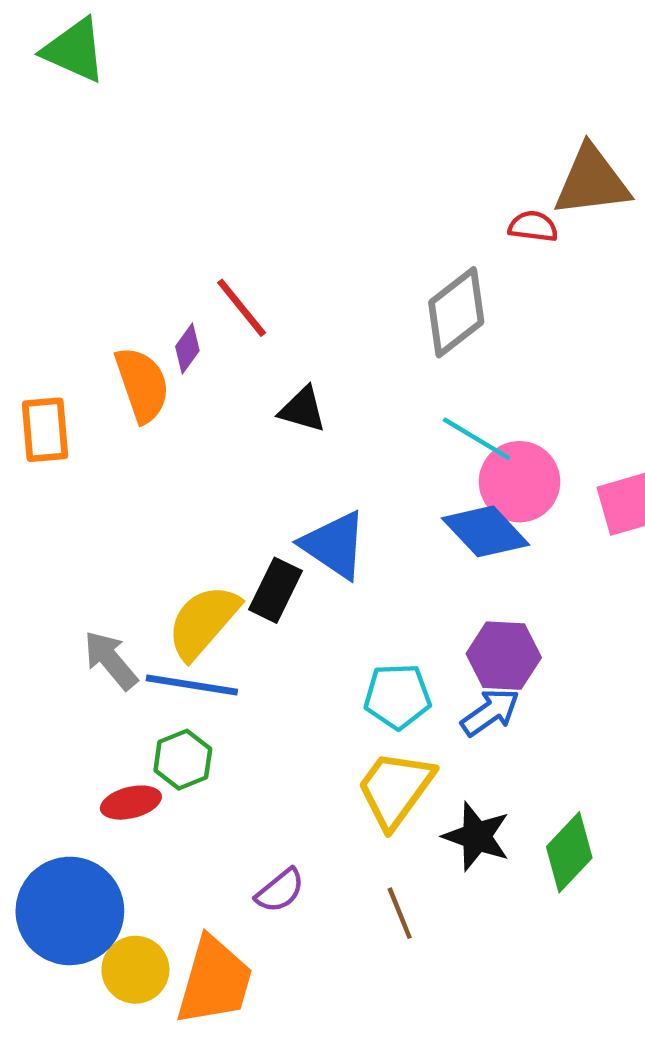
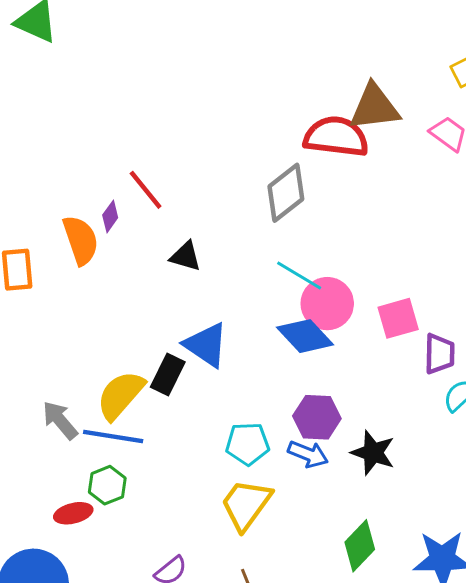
red semicircle: (533, 226) -> (336, 137), size x2.0
blue arrow: (490, 712) -> (308, 454), turned 57
black star: (477, 836) -> (373, 453), moved

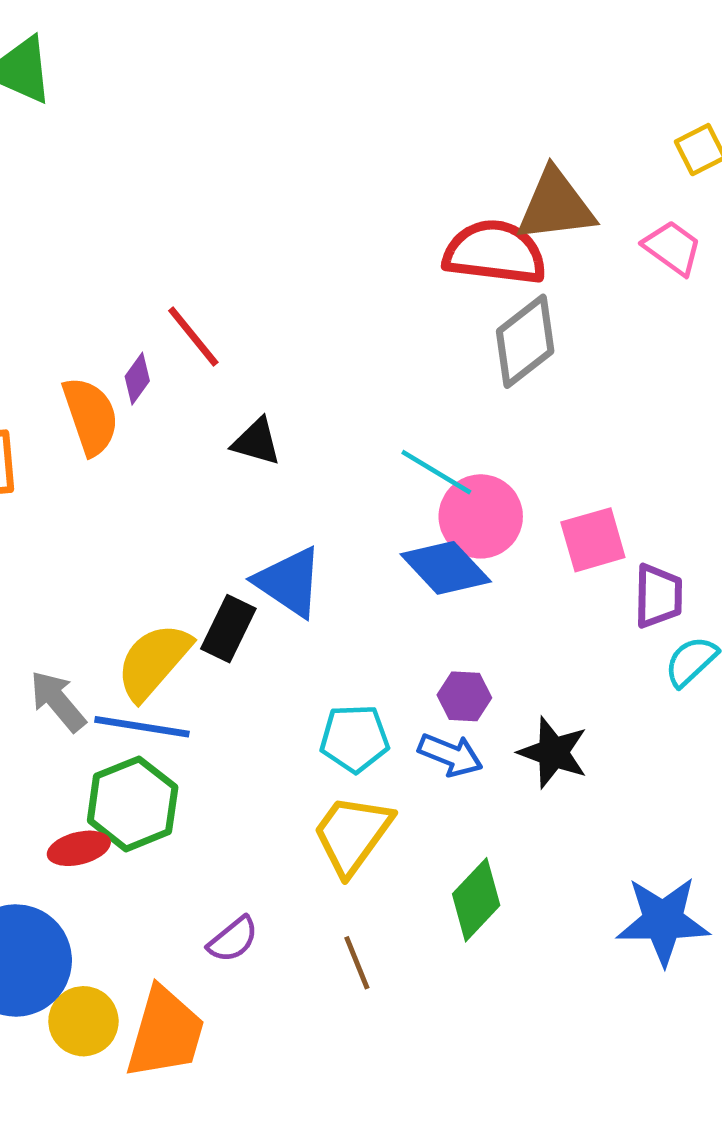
gray diamond: (286, 193) -> (525, 341), moved
purple hexagon: (317, 417) -> (464, 696), size x0.7
green hexagon: (107, 485) -> (133, 804), size x1.5
green diamond: (360, 546) -> (476, 900), moved

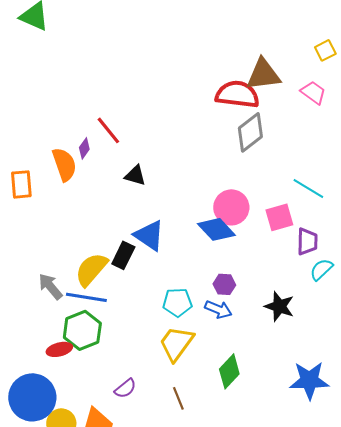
cyan line: (436, 472) -> (308, 188), moved
black star: (553, 752) -> (279, 306), moved

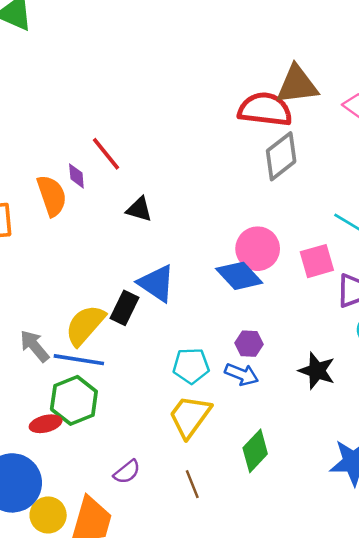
purple diamond: (84, 148) -> (76, 176), turned -40

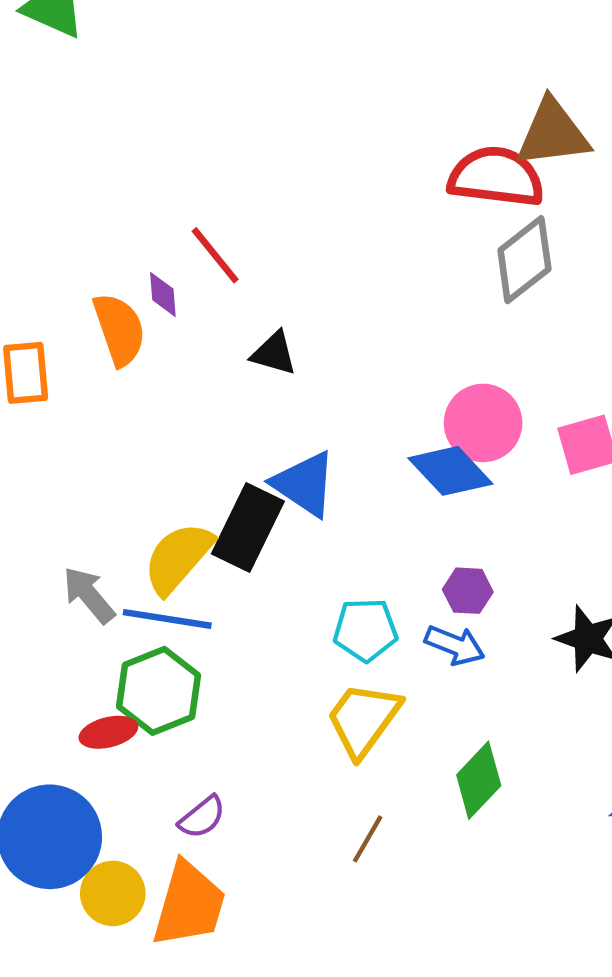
black rectangle: (125, 308) -> (248, 528), size x1.4
purple semicircle: (127, 472) -> (202, 817), moved
brown line: (192, 484) -> (368, 839), turned 52

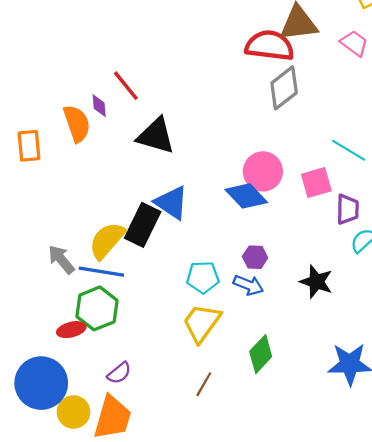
black triangle: (274, 353) -> (156, 136), size x1.6

